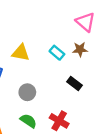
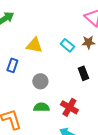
black rectangle: (75, 83) -> (83, 73), turned 32
green semicircle: (28, 121) -> (41, 107), turned -35

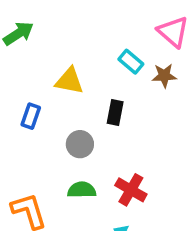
cyan rectangle: (67, 45) -> (131, 62), moved
black rectangle: (83, 73) -> (115, 113), moved, turned 32

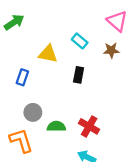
cyan rectangle: (131, 62) -> (80, 41), moved
gray circle: (80, 144) -> (33, 112), moved

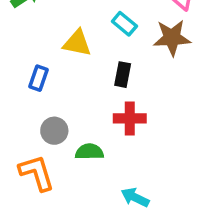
brown star: (111, 50) -> (172, 38), size x1.5
red cross: (89, 126) -> (130, 118), moved, turned -30

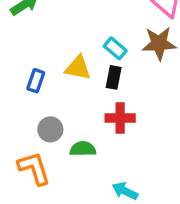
cyan rectangle: (124, 24) -> (115, 48), moved
yellow triangle: (77, 43) -> (78, 68), moved

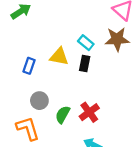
red cross: (120, 118) -> (89, 112), moved, turned -36
green semicircle: (83, 149) -> (63, 114), turned -60

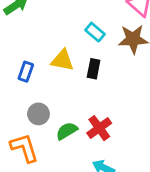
cyan rectangle: (86, 43) -> (95, 32), moved
green semicircle: (63, 114) -> (67, 131), turned 30

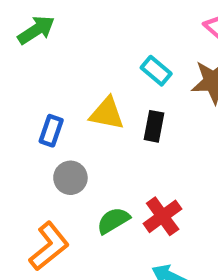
gray circle: (38, 114) -> (70, 178), moved
orange L-shape: (24, 148) -> (49, 246), turned 68

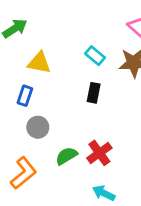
yellow triangle: (107, 114) -> (39, 63), moved

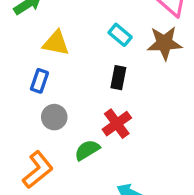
red cross: (99, 153) -> (117, 124), moved

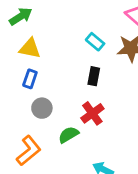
yellow triangle: (56, 43) -> (30, 48), moved

